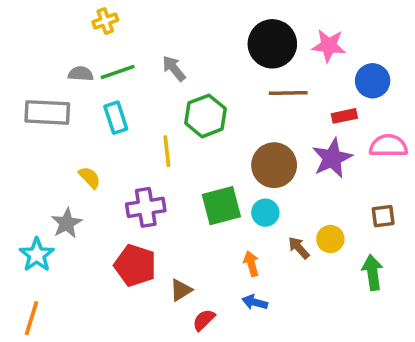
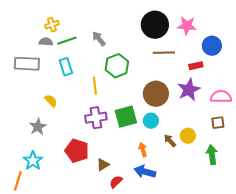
yellow cross: (105, 21) -> (52, 25), moved
pink semicircle: (388, 146) -> (221, 97), moved
purple cross: (146, 207) -> (96, 118), moved
cyan star: (37, 255) -> (33, 161), moved
blue arrow: (255, 302) -> (145, 172), size x1.5

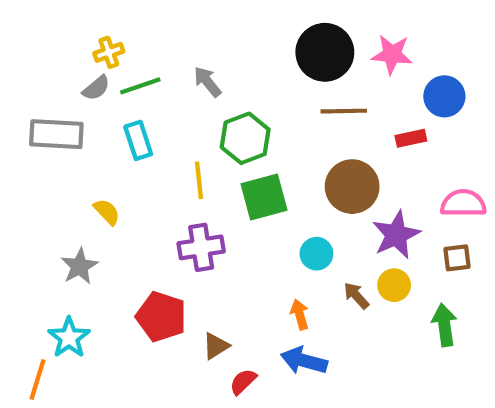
gray semicircle: (46, 42) -> (96, 88), turned 136
purple star: (189, 90) -> (396, 235), moved
brown circle: (156, 94) -> (352, 187), moved
green square: (126, 117) -> (264, 197), moved

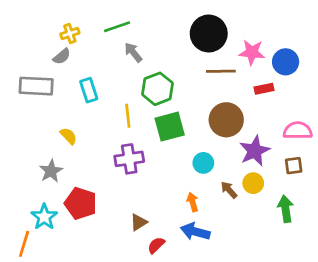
pink star: (392, 54) -> (252, 52), moved
green line: (140, 86) -> (117, 27), moved
red pentagon: (161, 317) -> (81, 203), moved

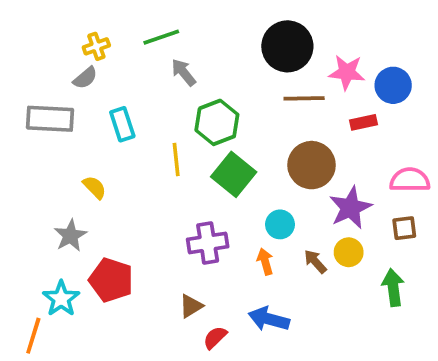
green square: (170, 127) -> (234, 174), turned -36
purple cross: (129, 159) -> (208, 243), moved
orange arrow: (193, 202) -> (265, 262), moved

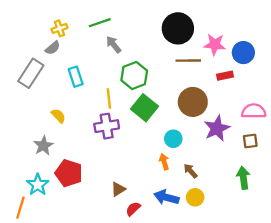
gray rectangle: (50, 119) -> (31, 73), turned -60
purple cross: (208, 243) -> (107, 126), moved
yellow circle: (349, 252) -> (195, 197), moved
brown arrow: (315, 262) -> (191, 171), moved

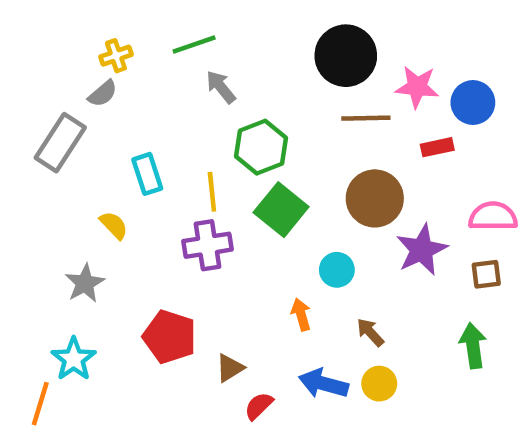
cyan rectangle: (76, 77) -> (147, 174), moved
orange arrow: (164, 162) -> (301, 314), moved
red pentagon: (69, 173) -> (170, 337), moved

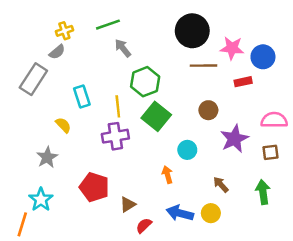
brown circle: (375, 198) -> (208, 110), size x0.6
brown arrow: (370, 332) -> (221, 185), moved

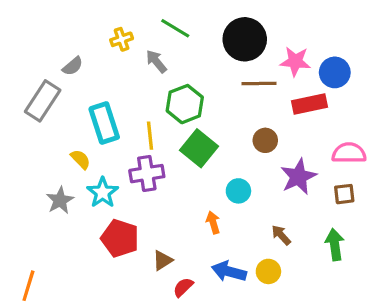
green line: (108, 25) -> (175, 28), moved, turned 50
yellow cross: (64, 31) -> (122, 39), moved
red rectangle: (243, 82) -> (309, 104), size x1.5
cyan rectangle: (82, 97) -> (104, 123), size x1.4
cyan star: (41, 200) -> (103, 192), moved

